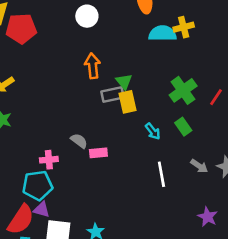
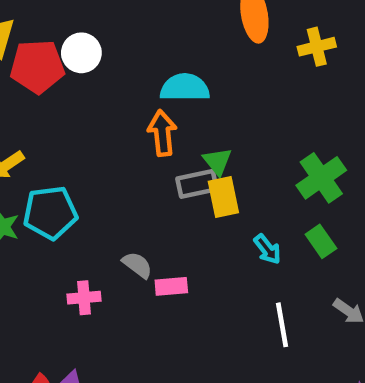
white circle: (87, 16) -> (81, 53), moved
yellow cross: (184, 27) -> (317, 47), moved
cyan semicircle: (162, 33) -> (185, 88), moved
cyan pentagon: (38, 185) -> (50, 213), moved

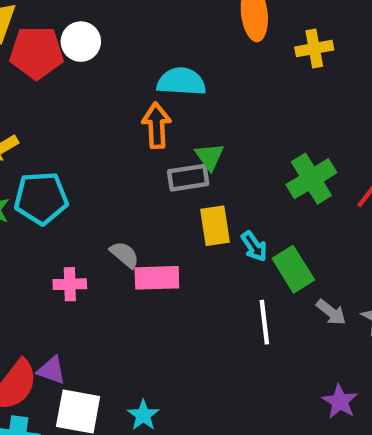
yellow rectangle: (223, 197) -> (215, 226), moved
green rectangle: (321, 241) -> (293, 269), moved, size x1.4
pink rectangle: (171, 286) -> (157, 278), size x1.4

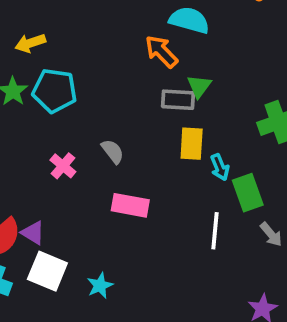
orange arrow: (156, 125) -> (161, 52), turned -54
pink rectangle: (157, 278) -> (130, 205), moved
pink cross: (70, 284) -> (63, 166), turned 30

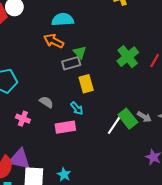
cyan arrow: (220, 167) -> (77, 108), moved
green rectangle: (248, 193) -> (128, 119), moved
white line: (215, 231) -> (114, 125), turned 48
purple triangle: (33, 233) -> (19, 159), size x1.6

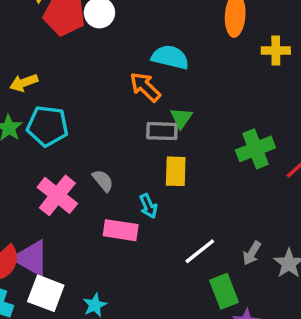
gray arrow: (144, 117) -> (252, 253), turned 72
pink cross: (23, 119) -> (57, 195), size x1.6
green rectangle: (128, 119) -> (224, 291), moved

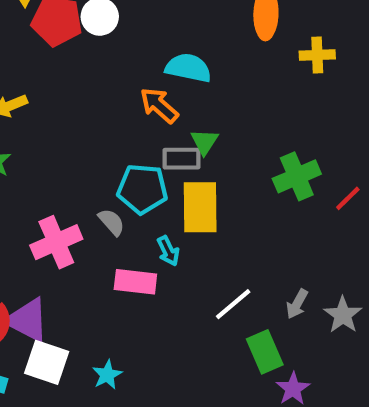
cyan pentagon: (47, 126) -> (142, 189), moved
yellow rectangle: (176, 171) -> (200, 207), size x1.4
pink cross: (57, 195) -> (56, 242), turned 30

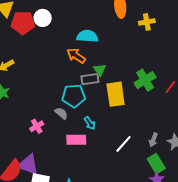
yellow rectangle: (200, 207) -> (116, 94), moved
pink cross: (56, 242) -> (37, 126), size x0.6
green rectangle: (265, 352) -> (156, 164), moved

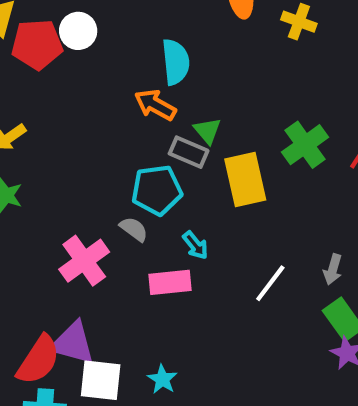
yellow cross: (147, 22) -> (299, 22), turned 35
cyan semicircle: (87, 36) -> (176, 62), turned 85
gray rectangle: (90, 79) -> (189, 152), turned 36
pink cross: (37, 126) -> (84, 261), size x1.6

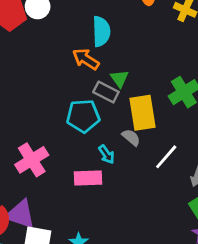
gray semicircle: (134, 229) -> (131, 137), moved
white line: (270, 283) -> (166, 157), moved

